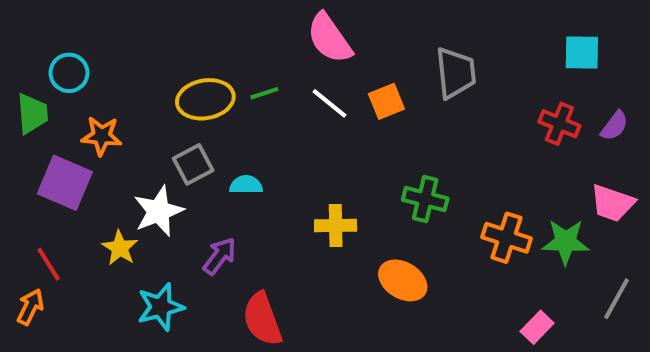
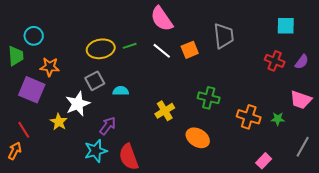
yellow cross: (336, 225) -> (165, 111), turned -30
green star: (566, 242) -> (278, 119), size x0.6
cyan star: (161, 307) -> (96, 151), moved

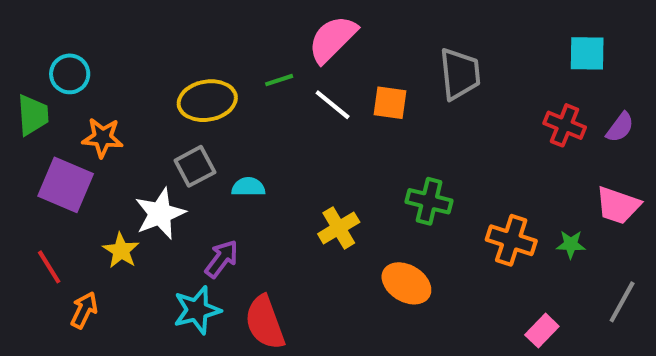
pink semicircle: (162, 19) -> (333, 39), turned 80
green line: (130, 46) -> (279, 80), moved
orange square: (190, 50) -> (390, 103), turned 30
orange arrow: (15, 151) -> (84, 310), moved

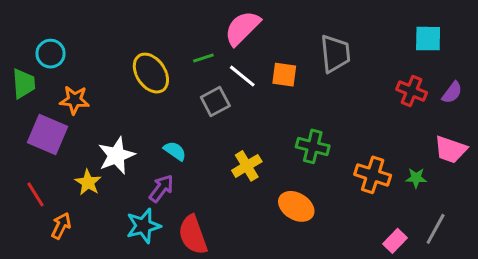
yellow ellipse: (207, 101) -> (151, 73), turned 66
gray square: (195, 166) -> (215, 102), moved
cyan semicircle: (248, 187) -> (175, 151), moved, turned 35
gray line: (622, 302) -> (436, 229), moved

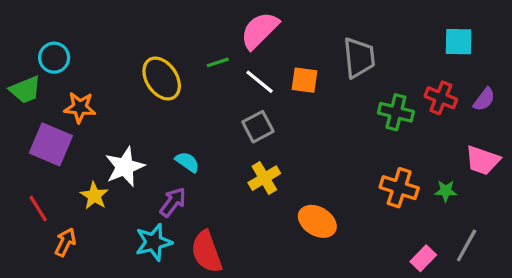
green trapezoid: (24, 84) -> (25, 90), turned 72
gray square: (215, 102) -> (258, 127), moved
green cross: (313, 146) -> (396, 112), moved

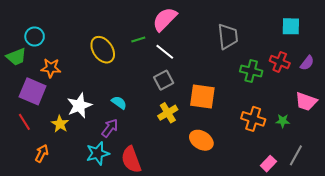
orange square: (304, 80) -> (202, 96), moved, size x1.5
red line: (38, 209) -> (24, 122), moved

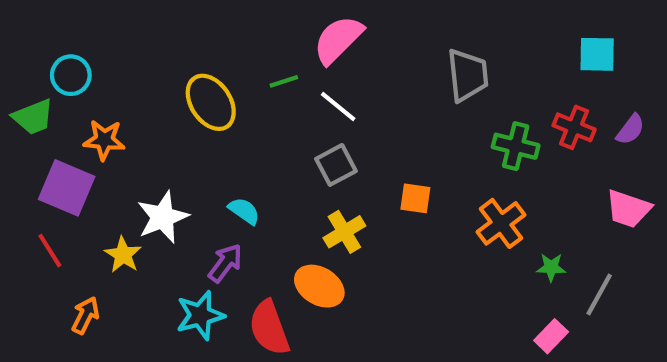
orange square: (202, 96) -> (415, 198), size x0.6
orange cross: (253, 119) -> (501, 223), moved, turned 35
green star: (283, 121) -> (551, 267), moved
orange ellipse: (201, 140) -> (319, 286), moved
gray line: (296, 155) -> (599, 294), moved

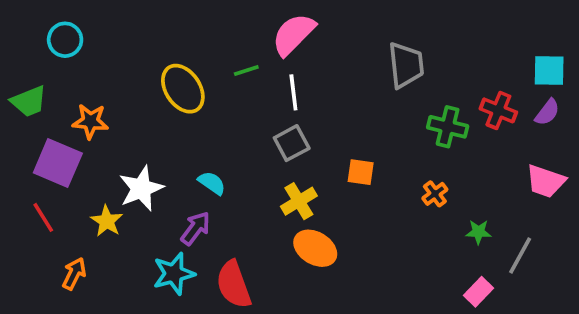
cyan square: (597, 54) -> (549, 71), moved
cyan circle: (71, 75) -> (65, 40), moved
white line: (338, 106) -> (293, 92), turned 44
orange cross: (501, 223) -> (435, 194), size x0.6
orange ellipse: (319, 286) -> (315, 248), moved

